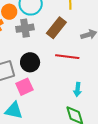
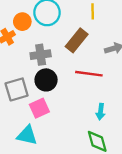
gray cross: (25, 28) -> (41, 55), moved

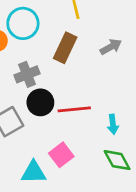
red line: (89, 74) -> (74, 109), moved
pink square: (39, 108) -> (61, 155), moved

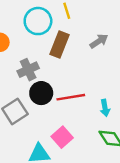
cyan circle: (23, 23) -> (38, 21), moved

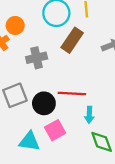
black circle: (41, 93) -> (44, 103), moved
cyan arrow: (105, 108) -> (89, 115), moved

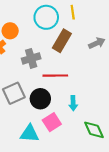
red line: (72, 94) -> (55, 76), moved
cyan arrow: (89, 115) -> (73, 103), moved

